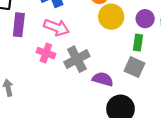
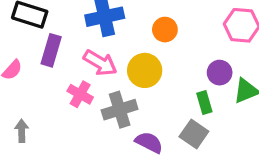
yellow circle: (111, 17) -> (145, 70), moved
green rectangle: (138, 43) -> (204, 102), turned -35

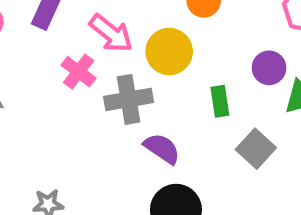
green rectangle: (204, 102) -> (220, 101), moved
gray square: (194, 134) -> (256, 149), moved

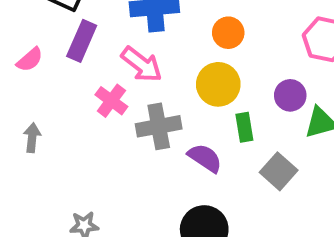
yellow circle: (169, 51) -> (218, 84), moved
purple semicircle: (162, 149) -> (205, 158), moved

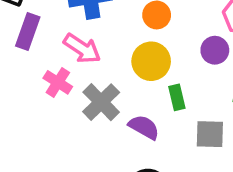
purple circle: (290, 95) -> (215, 50), moved
gray cross: (159, 126) -> (101, 102), turned -30
gray square: (279, 171) -> (210, 134), turned -36

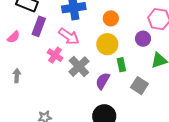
purple semicircle: (144, 127) -> (103, 81), turned -90
gray square: (210, 134) -> (139, 86), turned 30

